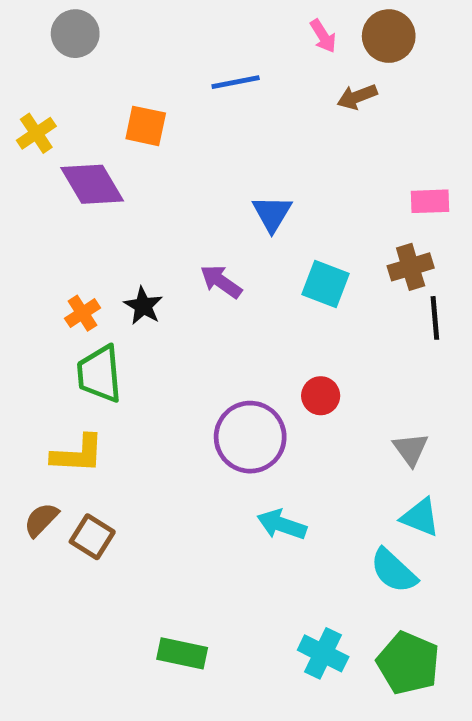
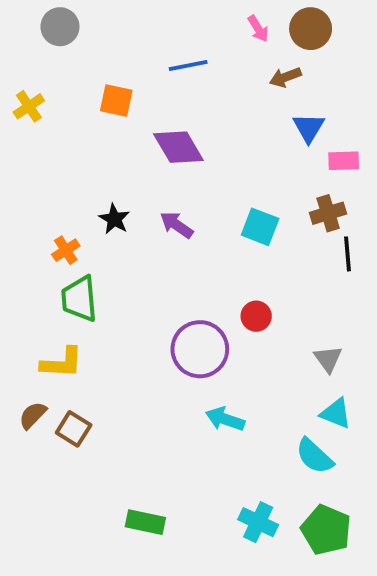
purple diamond: (92, 184) -> (178, 147), moved
blue triangle: (272, 213) -> (309, 128), moved
black star: (143, 306) -> (114, 219), moved

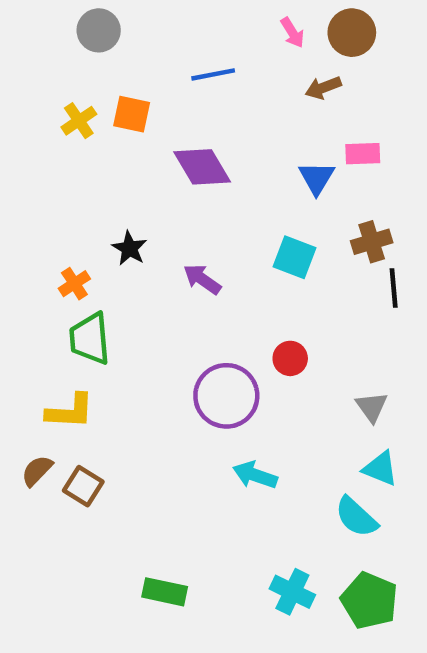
gray circle: (60, 27) -> (99, 30), moved
yellow cross: (29, 106) -> (79, 121), moved
blue triangle: (309, 128) -> (317, 178), moved
pink rectangle: (344, 161) -> (363, 154), moved
purple arrow: (177, 225) -> (202, 279), moved

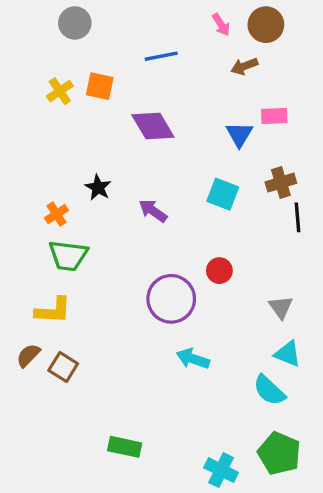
green trapezoid: (90, 339) -> (68, 256), turned -78
cyan cross: (292, 592) -> (221, 470), moved

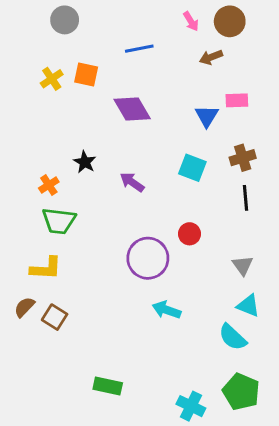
black line: (298, 217) -> (245, 198), moved

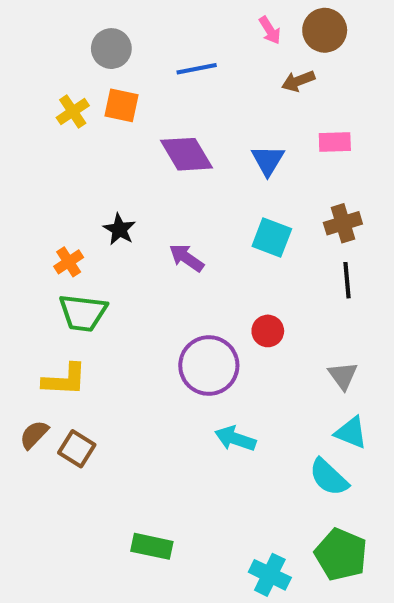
gray circle: (65, 20) -> (111, 49), moved
blue triangle: (207, 116) -> (268, 160), moved

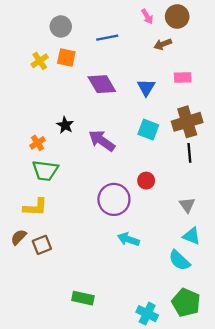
brown cross: (343, 223) -> (187, 122), size x1.5
purple arrow: (186, 258) -> (102, 141), size x1.4
brown square: (77, 449) -> (42, 245), turned 36

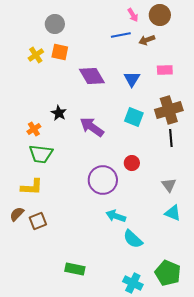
blue line: (107, 38) -> (121, 35), moved
cyan semicircle: (179, 260) -> (133, 239), moved

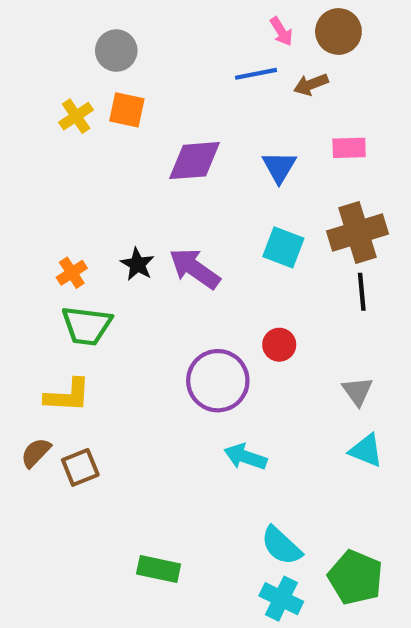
purple diamond: (92, 76) -> (195, 161), turned -64
black star: (59, 113) -> (137, 264), moved
cyan semicircle: (133, 239) -> (281, 546), moved

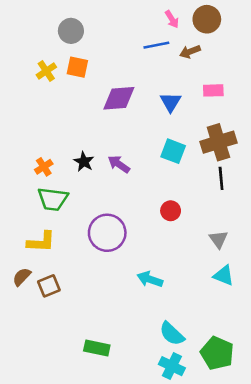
purple arrow: (195, 269) -> (119, 164), size x0.7
purple circle: (218, 381) -> (107, 233), moved

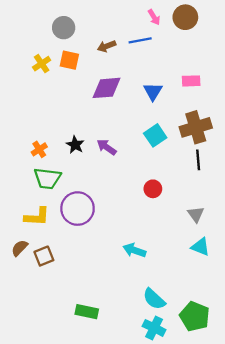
brown arrow: (190, 52) -> (107, 46), moved
cyan square: (173, 151) -> (155, 135), turned 35
purple circle: (107, 233) -> (78, 209), moved

